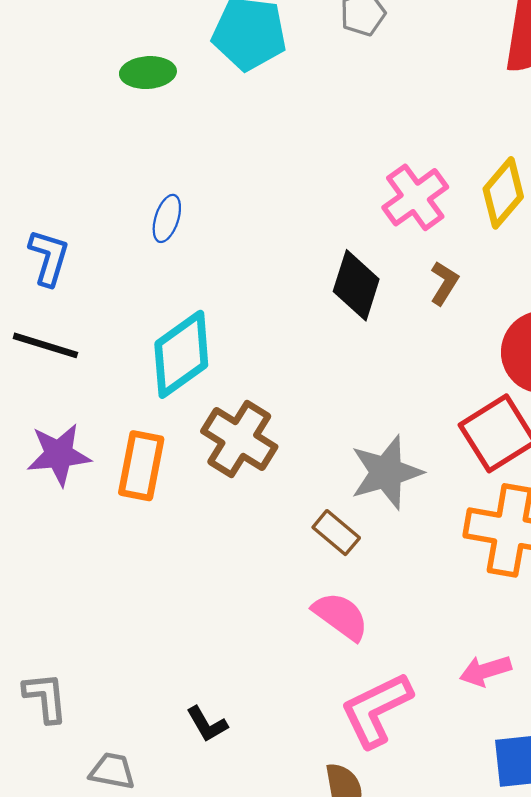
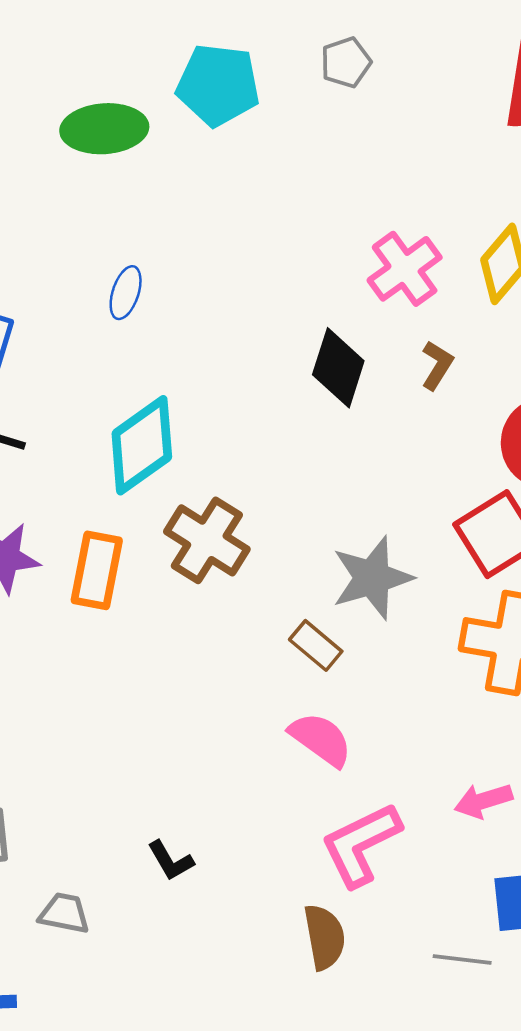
green ellipse: (148, 73) -> (104, 129), size x1.4

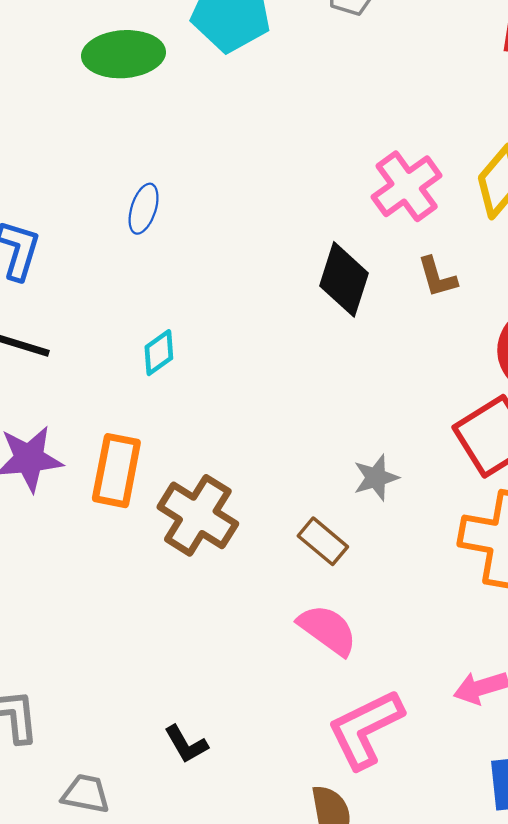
brown L-shape: (437, 365) -> (437, 277), turned 132
cyan diamond: (142, 445) -> (159, 353), size x0.5
brown cross: (207, 540) -> (198, 515), moved
gray star: (372, 578) -> (376, 478), size x0.6

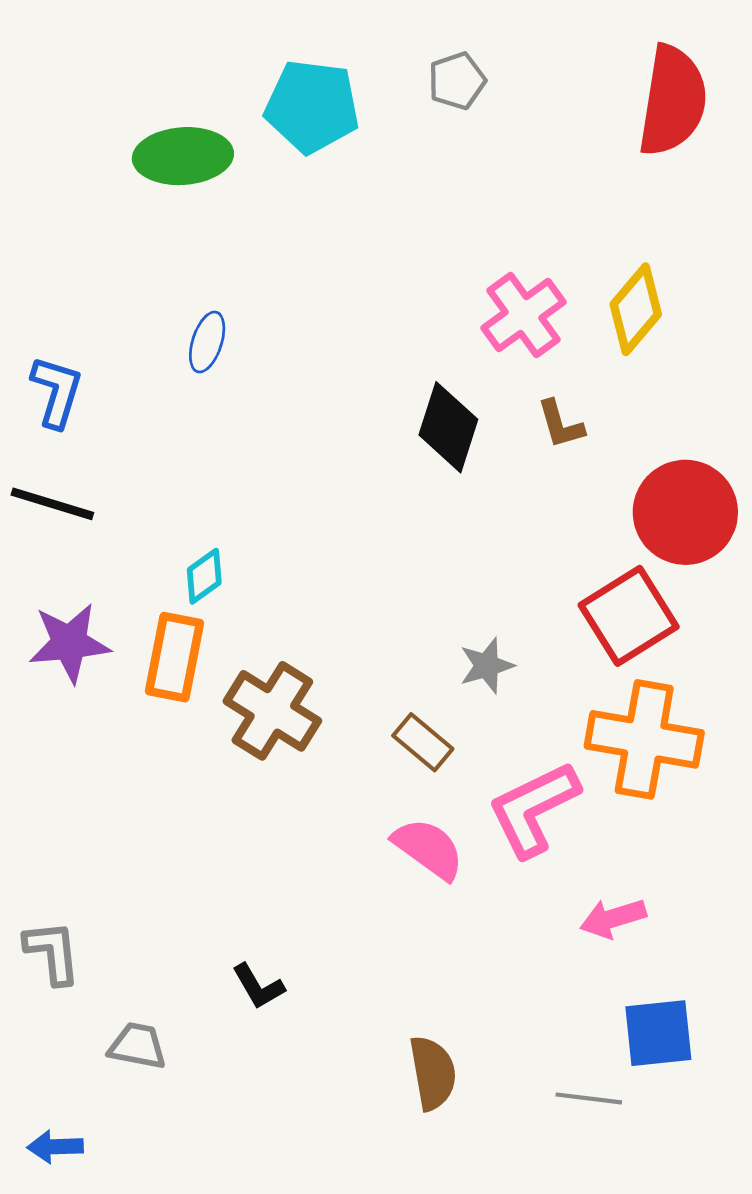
cyan diamond: (159, 353) -> (204, 576), moved
pink L-shape: (365, 729) -> (534, 809), moved

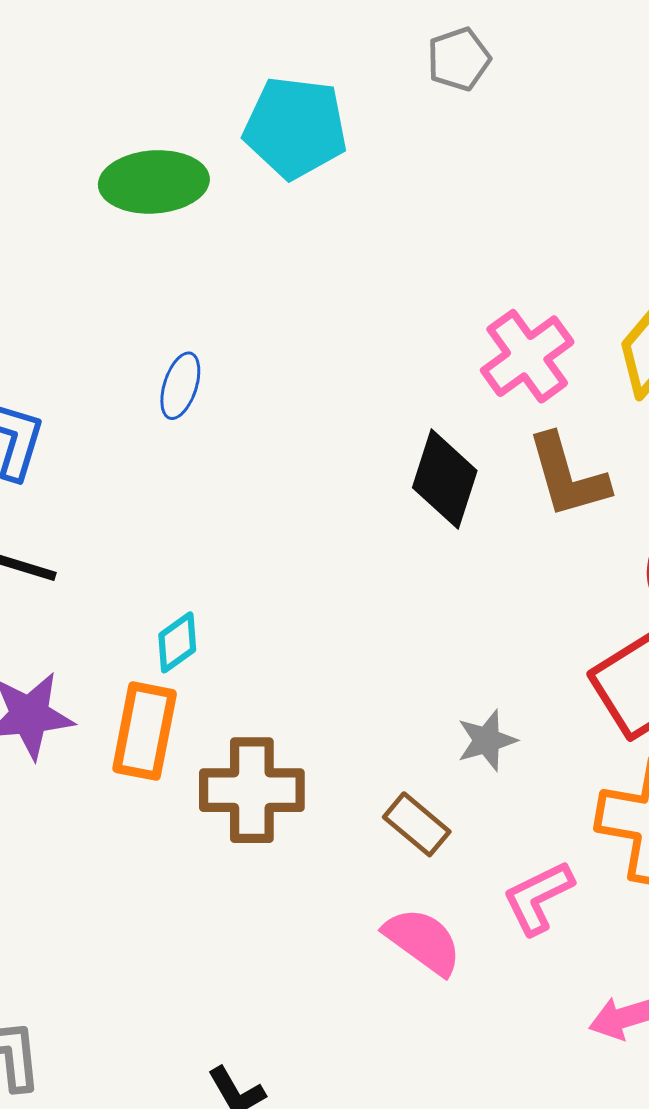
gray pentagon: (457, 81) -> (459, 59), moved
brown L-shape: (560, 424) -> (568, 476), size x1.6
brown cross: (272, 711) -> (252, 790), turned -32
pink L-shape: (534, 809) -> (538, 897), size x0.7

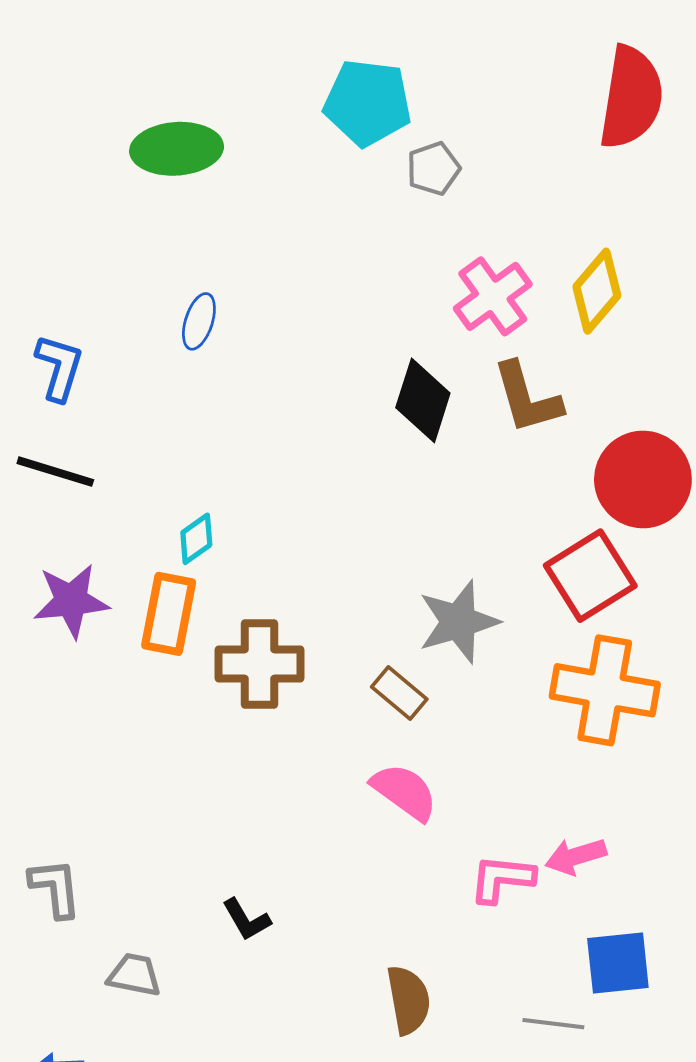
gray pentagon: (459, 59) -> (433, 169), moved
cyan pentagon: (295, 128) -> (368, 103), moved
gray star: (487, 740) -> (458, 622), size x1.6
pink L-shape: (538, 897) -> (502, 879), moved, turned 32

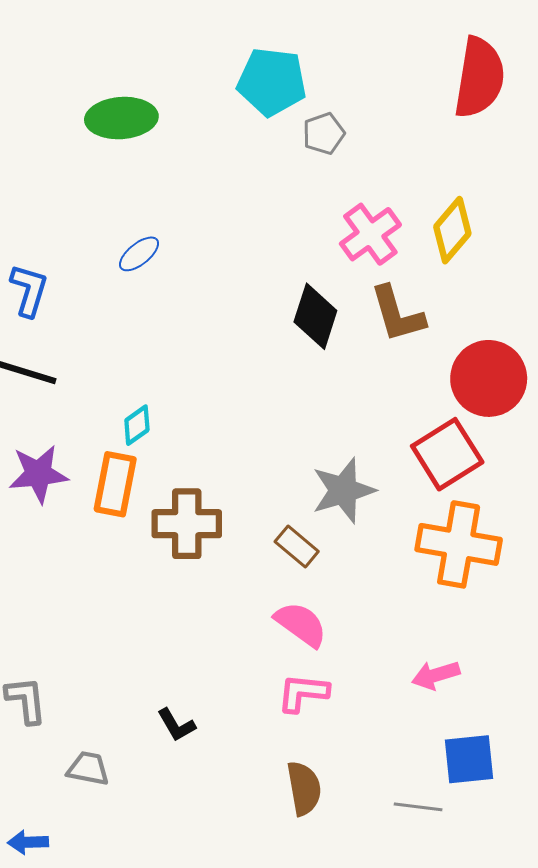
blue ellipse: (199, 321) -> (139, 254), turned 33
pink L-shape: (502, 879) -> (303, 693), moved

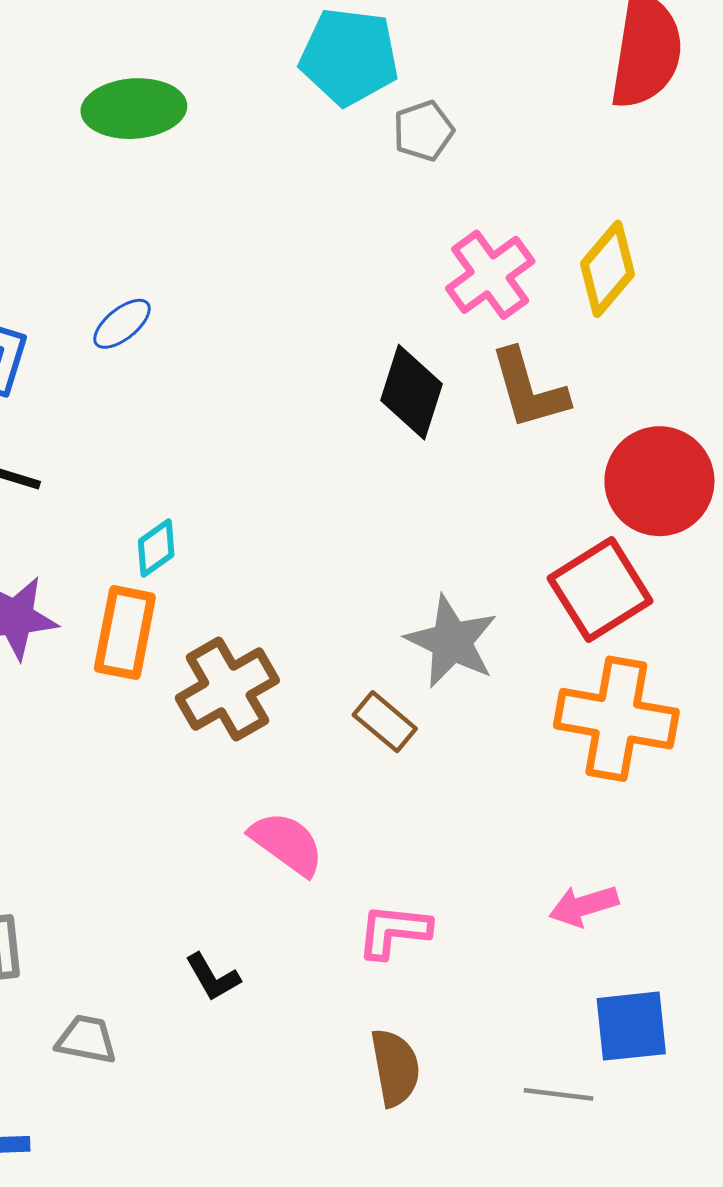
blue ellipse: (139, 254) -> (122, 324), moved
gray star: (343, 490) -> (452, 642), turned -30
brown cross: (187, 524) -> (227, 689), turned -30
pink semicircle: (301, 624) -> (287, 843), moved

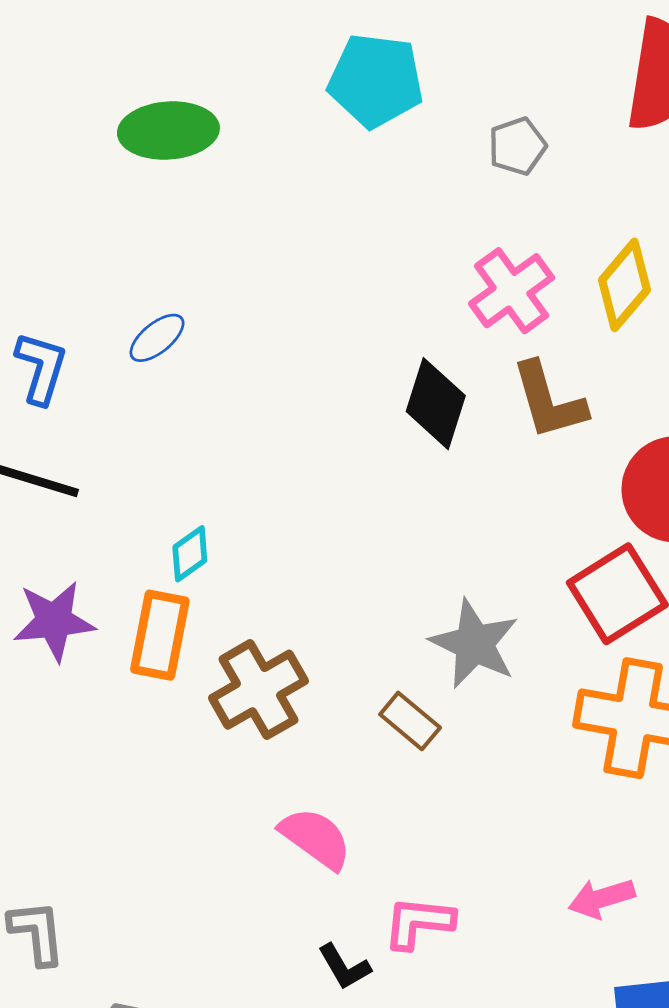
gray pentagon: (423, 131) -> (517, 146), moved
black L-shape: (213, 977) -> (344, 967), moved

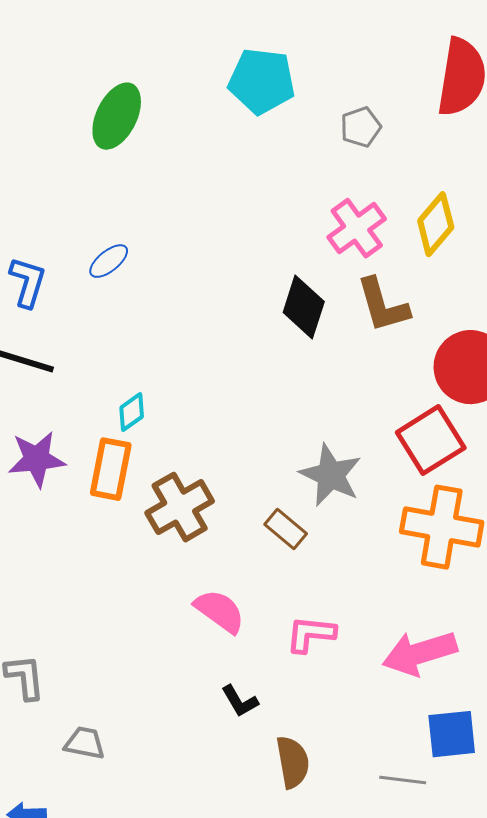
green ellipse: (168, 131) -> (117, 116), turned -60
pink arrow: (602, 898) -> (420, 653), size x1.6
pink L-shape: (419, 923) -> (311, 634), moved

